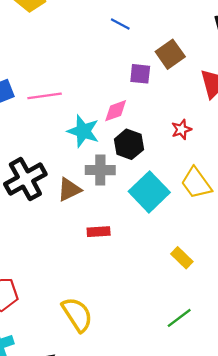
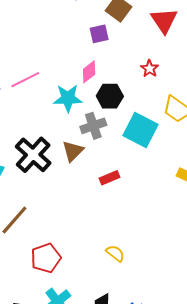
yellow semicircle: (77, 314) -> (115, 253), size x0.6

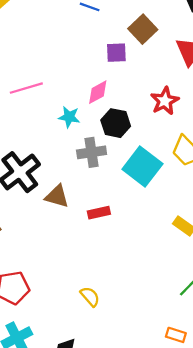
red star: (150, 69) -> (165, 101), size x1.4
cyan star: (68, 98) -> (69, 117), size x0.7
brown triangle: (73, 151) -> (57, 196), moved, turned 50

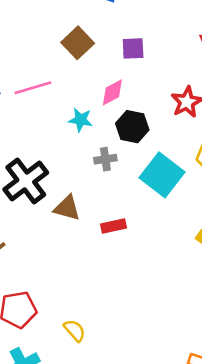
brown square: (143, 29) -> (78, 43), moved
gray cross: (92, 152) -> (105, 159), size x0.7
yellow semicircle: (90, 297) -> (75, 330), moved

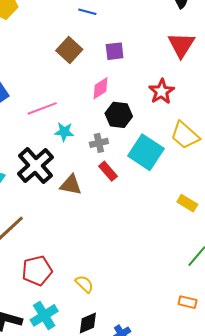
pink line: (33, 88) -> (42, 108), moved
cyan star: (81, 120) -> (64, 132), moved
red rectangle: (114, 226) -> (108, 171), moved, turned 66

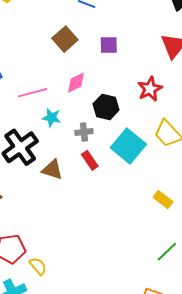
pink diamond: (101, 88) -> (76, 83), moved
yellow semicircle: (84, 284) -> (38, 266), moved

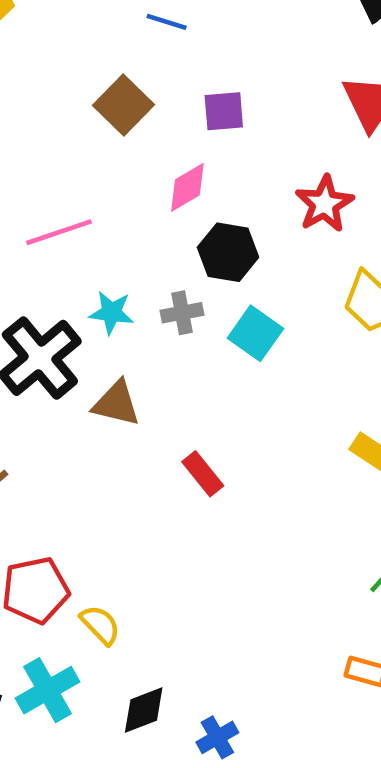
pink diamond: (76, 83) -> (187, 187), moved
cyan star: (52, 118) -> (111, 313), moved
cyan square: (128, 146) -> (255, 333), moved, size x0.7
red rectangle: (90, 160) -> (203, 474), moved

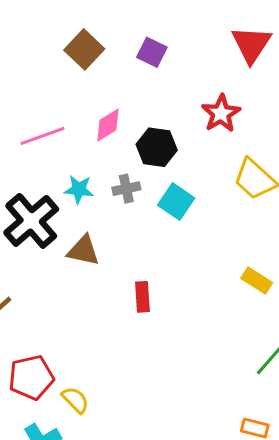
purple square: (224, 111) -> (152, 52), turned 32
pink diamond: (187, 187) -> (108, 125), moved
red rectangle: (203, 474) -> (142, 297), turned 36

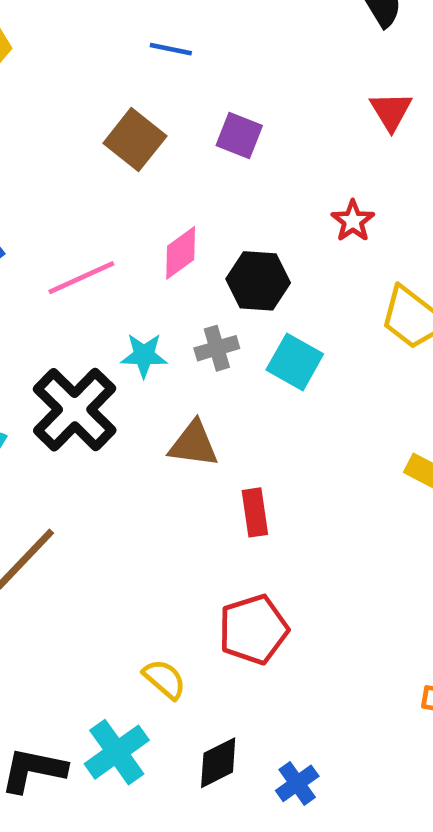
red triangle: (251, 44) -> (391, 111), size x0.7
red star: (221, 113) -> (353, 221), size x0.7
brown triangle: (83, 251) -> (194, 444), moved
red pentagon: (31, 377) -> (253, 629), moved

